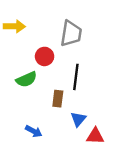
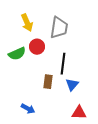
yellow arrow: (14, 26) -> (27, 23), moved, turned 66
green semicircle: (26, 79) -> (17, 54), moved
blue triangle: (78, 119) -> (72, 85), moved

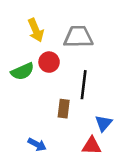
gray trapezoid: (59, 28) -> (78, 37), turned -100
blue triangle: (72, 85) -> (104, 123), moved
red triangle: (79, 113) -> (92, 146), moved

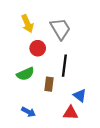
gray trapezoid: (78, 37) -> (60, 29), turned 60
green semicircle: (22, 71) -> (25, 74), moved
blue triangle: (104, 123) -> (80, 95), turned -32

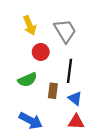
blue triangle: (80, 95) -> (75, 98), moved
blue arrow: (28, 112) -> (31, 121), size x1.5

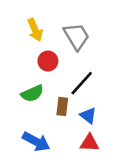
black line: (70, 71) -> (82, 83), turned 35

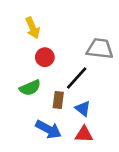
gray trapezoid: (76, 36) -> (100, 49), moved, turned -52
blue arrow: (36, 142) -> (48, 129), moved

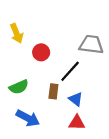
yellow arrow: (33, 28) -> (17, 33), moved
green semicircle: (30, 88) -> (19, 87), moved
blue arrow: (48, 129) -> (28, 118), moved

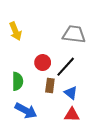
gray trapezoid: (91, 45) -> (74, 34), moved
red circle: (41, 52) -> (43, 63), moved
green semicircle: (19, 87) -> (18, 81), turned -66

